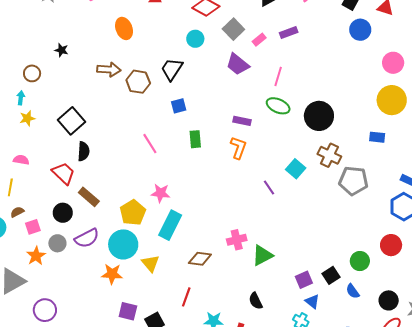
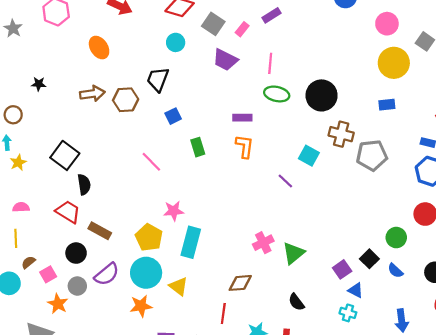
brown diamond: (200, 259) -> (240, 283), moved

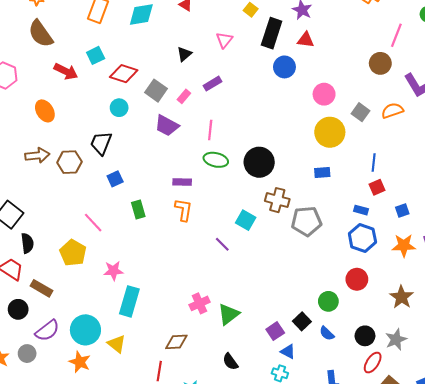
yellow pentagon: (149, 237) -> (73, 253), moved
gray circle: (77, 286) -> (27, 354), moved
orange star: (141, 306) -> (80, 362), turned 30

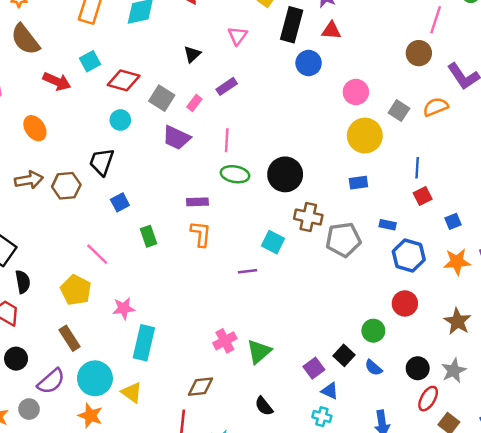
blue rectangle: (361, 210) -> (388, 225), moved
purple line: (222, 244) -> (248, 271), turned -49
brown rectangle: (41, 288) -> (70, 338), moved, turned 30

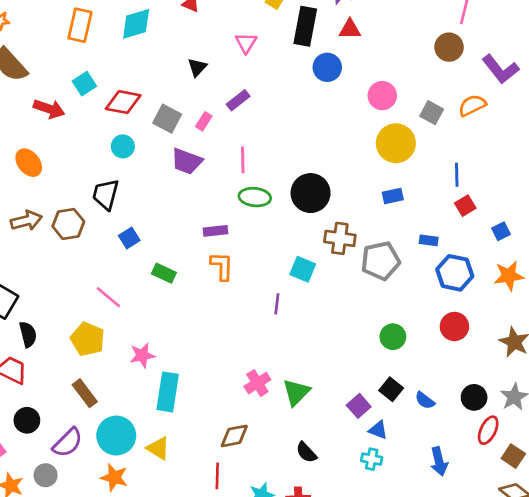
green rectangle: (149, 236) -> (164, 273), turned -42
purple line: (248, 271) -> (277, 304), turned -72
green circle: (373, 331) -> (393, 337), moved

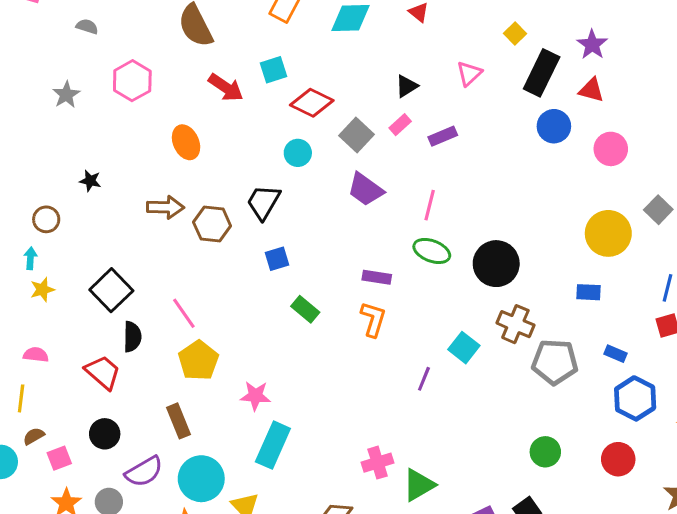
pink circle: (382, 96) -> (611, 149), moved
pink rectangle: (204, 121) -> (400, 125), moved
pink line: (108, 297) -> (184, 313), moved

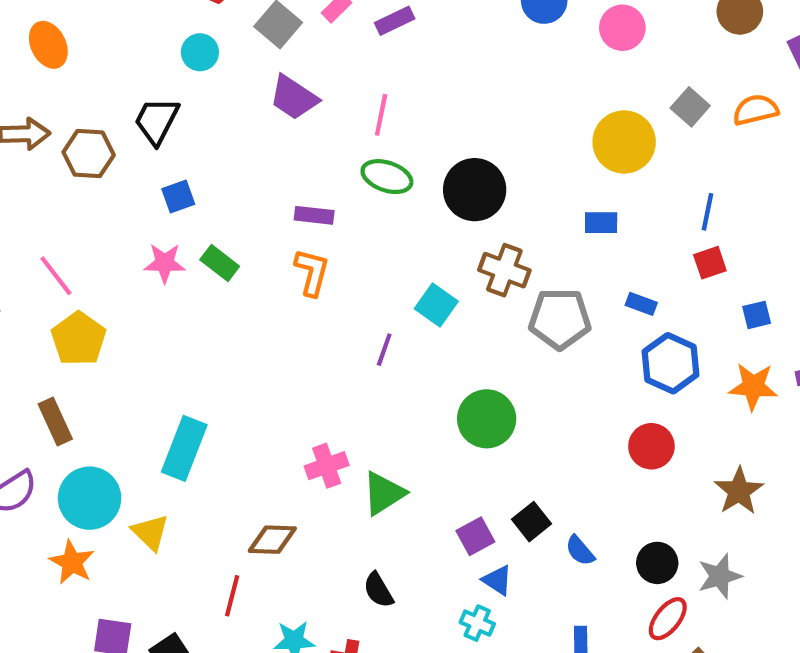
pink star: (255, 396) -> (165, 263), moved
green circle: (545, 452) -> (487, 419), moved, size x1.4

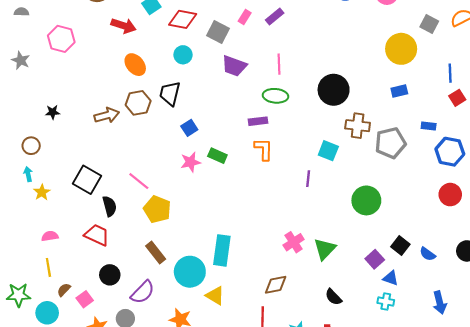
orange ellipse: (48, 45) -> (135, 65), moved
brown hexagon: (89, 154) -> (138, 103), moved
green ellipse: (387, 177) -> (275, 96), moved
cyan circle: (90, 498) -> (190, 272), moved

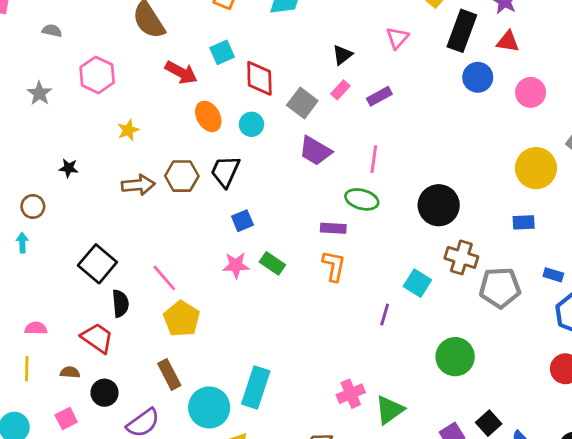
red diamond: (183, 19) -> (259, 78), turned 68
orange ellipse: (135, 65) -> (208, 116), moved
yellow star: (42, 192) -> (128, 130), moved
brown semicircle: (64, 290) -> (70, 372), moved, turned 40

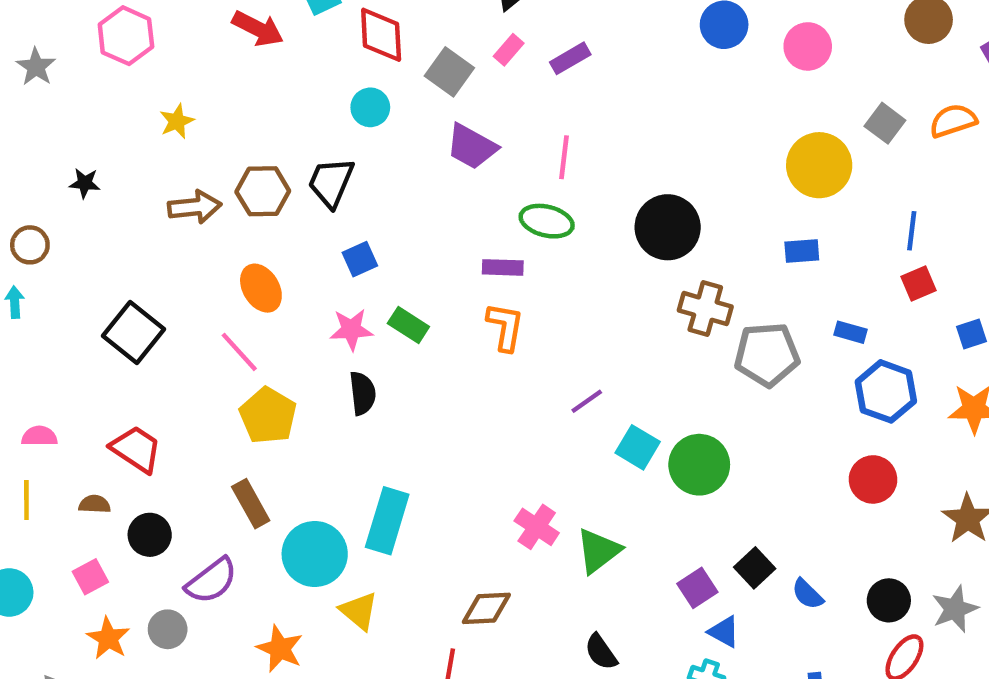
orange ellipse: (208, 116) -> (261, 288), moved
cyan square: (417, 283) -> (638, 447), moved
black semicircle: (120, 303) -> (362, 393), moved
purple line: (385, 315) -> (587, 401), turned 40
pink cross: (351, 394) -> (537, 527), turned -32

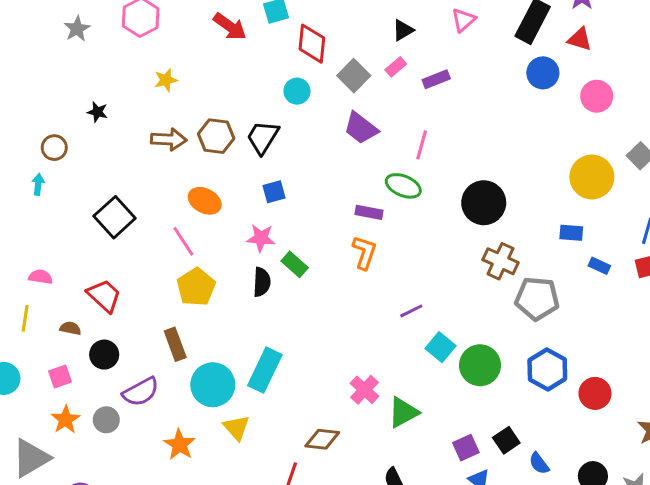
orange ellipse: (261, 288) -> (205, 201), turned -40
green rectangle: (408, 325) -> (295, 264), moved
blue rectangle: (851, 332) -> (599, 266), moved
blue hexagon: (886, 391) -> (547, 370), moved

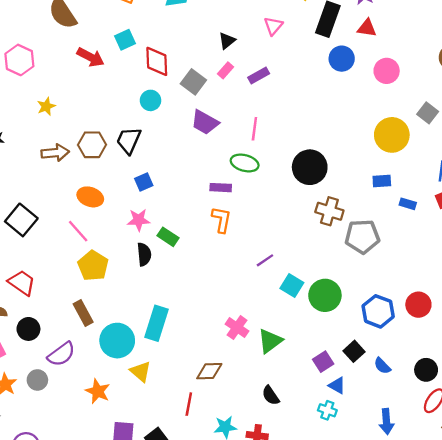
blue hexagon: (547, 370) -> (378, 311), moved

